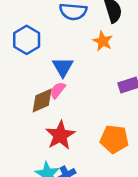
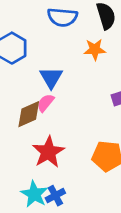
orange star: (103, 41) -> (95, 49), turned -30

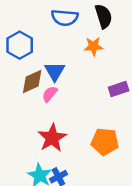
brown diamond: (29, 114) -> (32, 81), moved

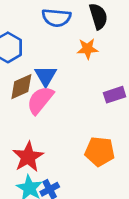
pink semicircle: (50, 94) -> (40, 100), size x1.6
red star: (52, 138) -> (28, 157), moved

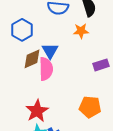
pink semicircle: (40, 100) -> (46, 69), turned 140

